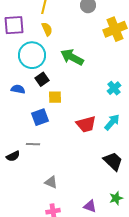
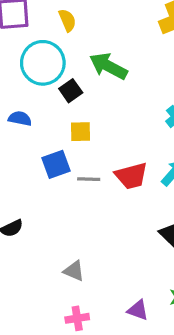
black square: (42, 79) -> (71, 91), moved
gray line: (33, 144) -> (89, 179), moved

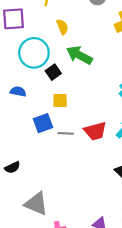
yellow semicircle: (67, 20) -> (62, 27), moved
gray triangle: (74, 271) -> (36, 204), moved, size x1.6

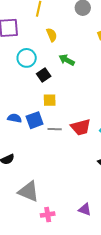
cyan circle: (34, 53) -> (27, 58), size x0.7
green arrow: (79, 55) -> (67, 60), size x0.7
blue semicircle: (18, 91) -> (15, 118), moved

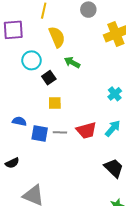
yellow semicircle: (52, 35) -> (57, 37), size x1.5
blue square: (35, 120) -> (40, 133), moved, turned 30

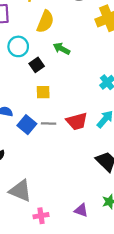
yellow semicircle: (57, 37) -> (45, 22), turned 45
blue square: (40, 133) -> (27, 125), turned 30

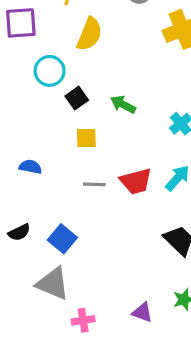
green arrow: (62, 49) -> (123, 104), moved
blue square: (27, 125) -> (62, 239), moved

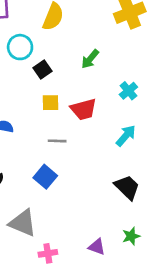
green arrow: (123, 104) -> (90, 59), moved, turned -78
red trapezoid: (136, 181) -> (84, 109), moved
blue square: (62, 239) -> (45, 177), moved

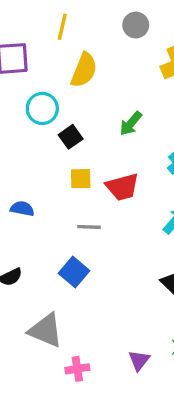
purple triangle: (97, 247) -> (139, 360), turned 48

